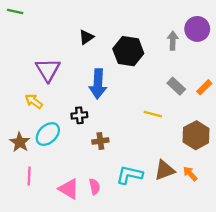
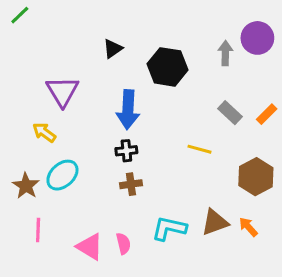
green line: (15, 11) -> (20, 15), turned -56
black cross: (79, 115) -> (126, 151), moved

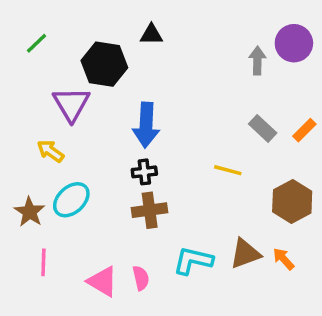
green line: (20, 15) -> (37, 43), moved
black triangle: (113, 49) -> (151, 35), moved, turned 35
black hexagon: (168, 67) -> (104, 64), moved
brown cross: (131, 184) -> (150, 210), size x1.4

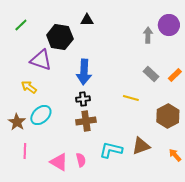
purple triangle: (71, 104) -> (41, 60), turned -40
orange arrow: (283, 259) -> (175, 155), moved

